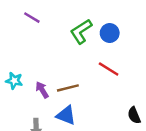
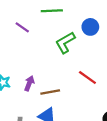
blue circle: (110, 33) -> (90, 27), moved
purple arrow: (42, 90) -> (29, 83), moved, turned 48

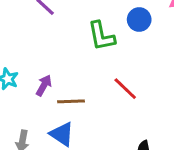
green L-shape: (65, 42) -> (101, 36), turned -80

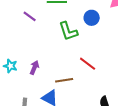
brown line: (71, 101) -> (64, 80), moved

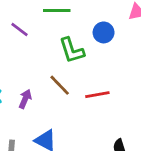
red line: (88, 64) -> (97, 95), turned -48
brown line: (64, 80) -> (60, 85), moved, turned 54

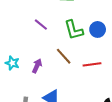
purple line: (20, 30) -> (41, 25), moved
blue circle: (104, 32) -> (98, 29), moved

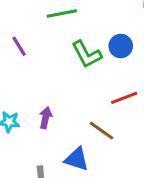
purple line: (41, 25) -> (19, 46), moved, turned 32
brown line: (64, 56) -> (101, 131), moved

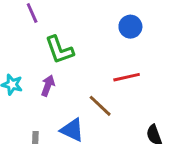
green L-shape: (87, 54) -> (59, 50), moved

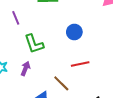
blue circle: (130, 27) -> (74, 32), moved

